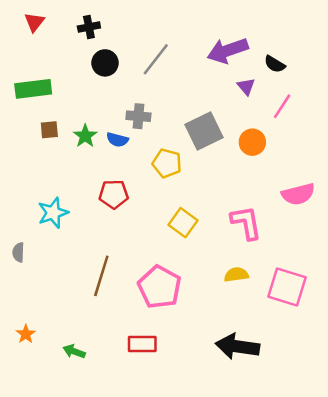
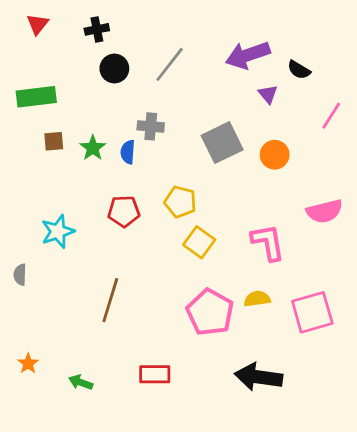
pink line: (282, 106) -> (331, 116), moved
blue semicircle: (117, 140) -> (128, 152), turned 80
yellow pentagon: (167, 163) -> (180, 202), moved
pink pentagon: (160, 287) -> (210, 312), moved
pink square: (287, 287) -> (312, 312), turned -33

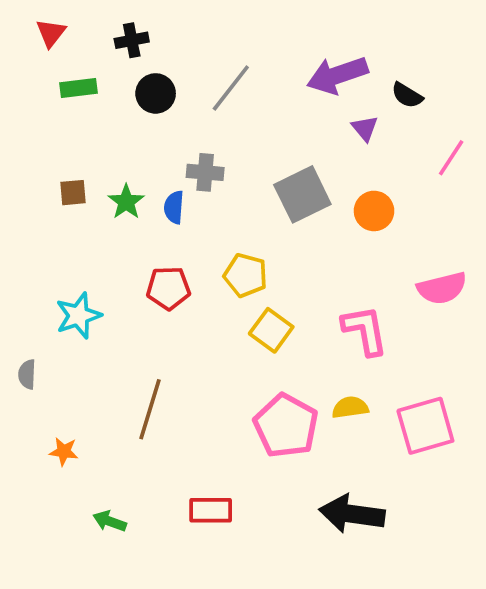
green rectangle: (36, 97) -> (78, 88), moved, size x0.7
orange star: (28, 363) -> (64, 451), moved, turned -30

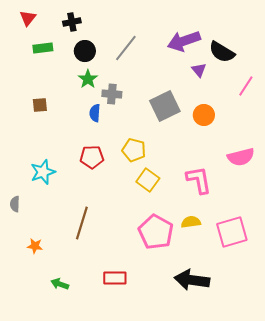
black semicircle: (407, 95) -> (222, 52), size x1.5
green star: (126, 202) -> (88, 79), moved

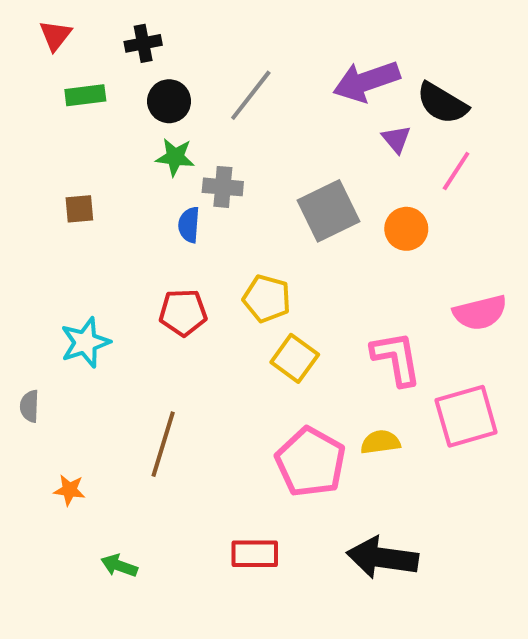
green star: (88, 79) -> (175, 157), turned -30
pink line: (246, 86) -> (456, 171), moved
pink square: (232, 232) -> (466, 416), moved
red rectangle: (115, 278) -> (255, 554), moved

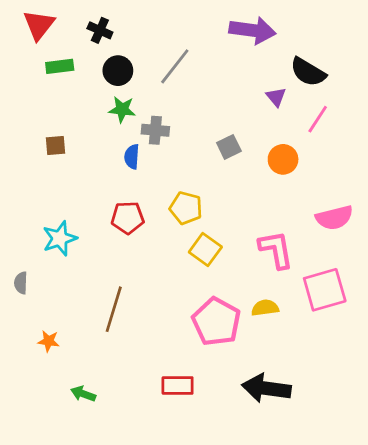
red triangle: (55, 35) -> (39, 25), size x1.4
black cross: (143, 43) -> (100, 30), turned 35
purple arrow: (366, 81) -> (252, 30), moved, turned -153
gray square: (329, 211) -> (229, 147), size x0.6

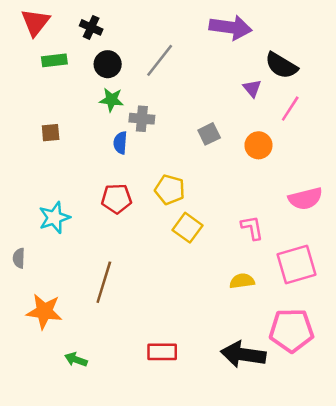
pink L-shape: (276, 250) -> (252, 228), size x0.7
pink pentagon: (216, 322) -> (291, 330), moved, turned -30
orange star: (49, 341) -> (44, 311), size x1.8

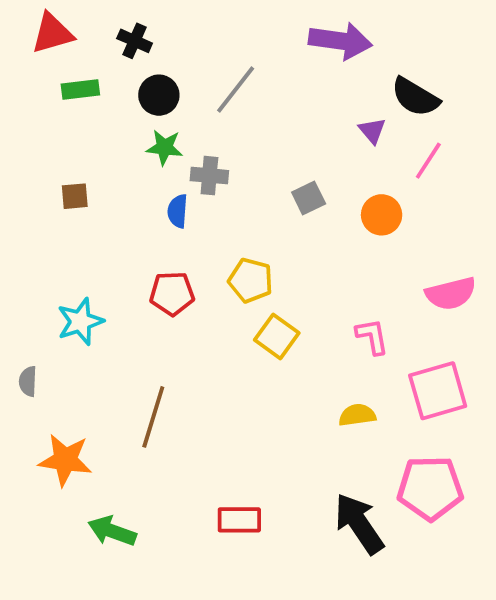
red triangle: (35, 22) -> (52, 33), turned 36
black arrow: (243, 354) -> (359, 524), turned 48
green arrow: (76, 360) -> (112, 531), size x1.4

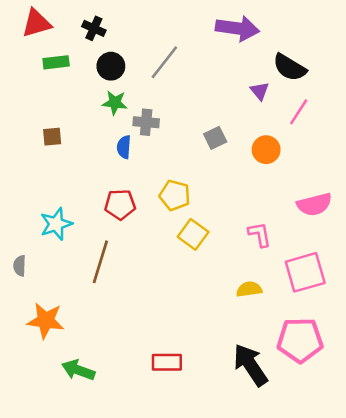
brown line: (153, 417) -> (100, 262), moved

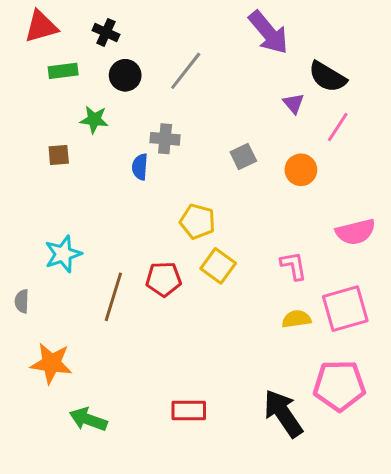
purple arrow: (237, 28) -> (268, 32), turned 42
green star: (115, 103) -> (94, 120), moved
red pentagon: (120, 204) -> (164, 279), moved
yellow semicircle: (249, 289) -> (296, 319), moved

